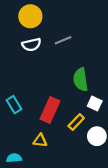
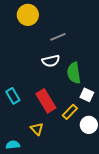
white semicircle: (31, 45) -> (51, 61), moved
red rectangle: (50, 110) -> (46, 101), turned -55
yellow triangle: (40, 141) -> (37, 129), turned 40

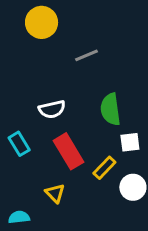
white semicircle: (51, 61) -> (52, 109), moved
white square: (87, 95) -> (130, 142), turned -32

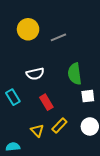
yellow circle: (42, 22) -> (28, 29), moved
red rectangle: (68, 151) -> (46, 102), size x0.7
yellow rectangle: (104, 168) -> (59, 125), moved

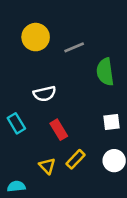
green semicircle: (75, 74) -> (105, 72), moved

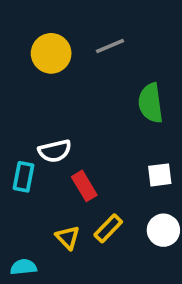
gray line: (74, 47) -> (110, 46), moved
white semicircle: (45, 94) -> (55, 151), moved
cyan rectangle: (16, 123) -> (23, 177), turned 42

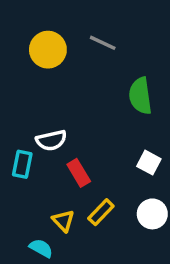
gray line: (110, 46) -> (103, 43), turned 48
white square: (160, 175) -> (149, 163), turned 35
cyan semicircle: (23, 267) -> (41, 248), moved, turned 35

